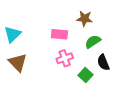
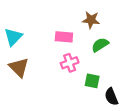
black semicircle: (103, 62) -> (111, 97), moved
green square: (86, 75) -> (92, 81), turned -32

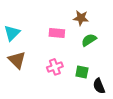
pink cross: (70, 63) -> (55, 67), moved

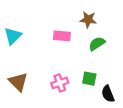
brown triangle: (17, 60) -> (18, 82), moved
pink cross: (55, 67) -> (60, 83), moved

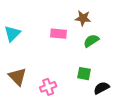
pink cross: (60, 83) -> (48, 87), moved
black semicircle: (108, 94) -> (101, 88), turned 84

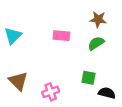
brown star: (83, 18) -> (98, 19), moved
black semicircle: (101, 88) -> (107, 93), turned 42

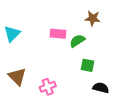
green semicircle: (96, 43) -> (77, 41), moved
green square: (88, 78) -> (88, 65), moved

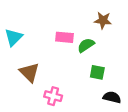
brown triangle: (17, 77) -> (29, 72), moved
pink cross: (48, 87) -> (53, 96), turned 35

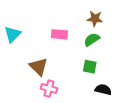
green semicircle: (86, 45) -> (92, 39), moved
brown triangle: (29, 72) -> (39, 67), moved

